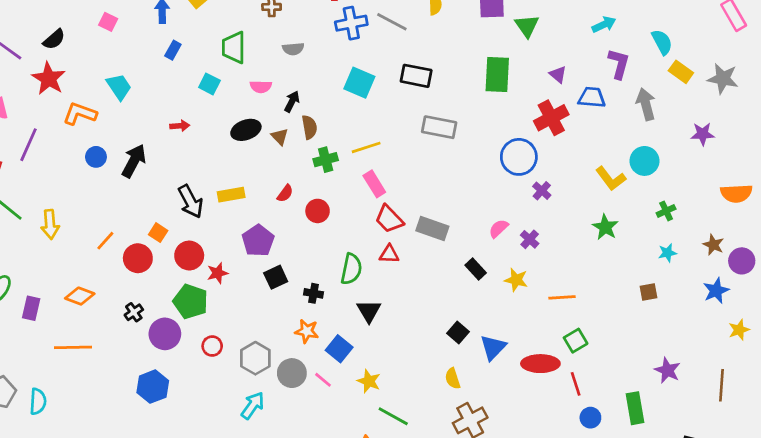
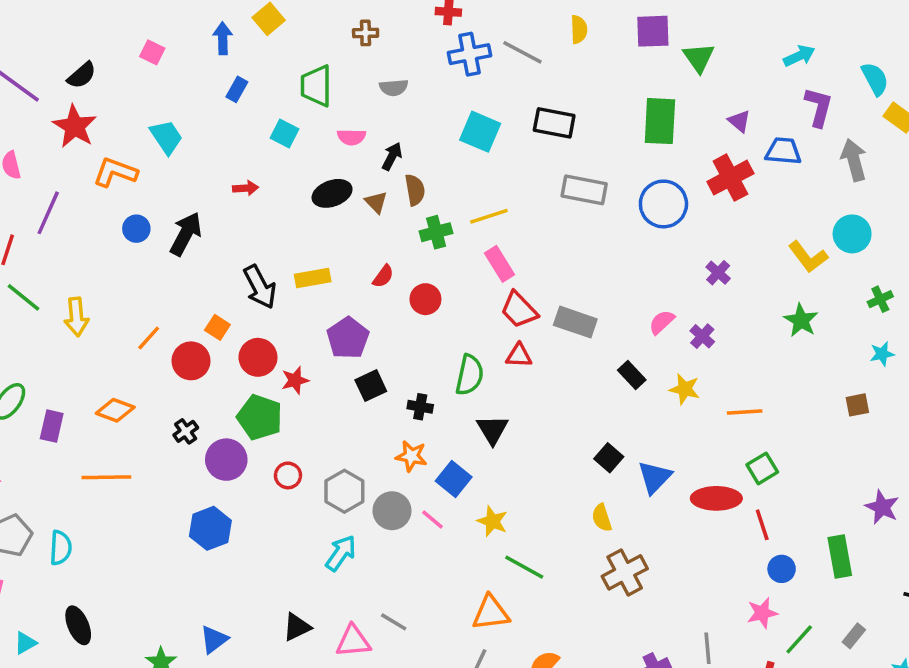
blue circle: (519, 157) -> (663, 204), moved

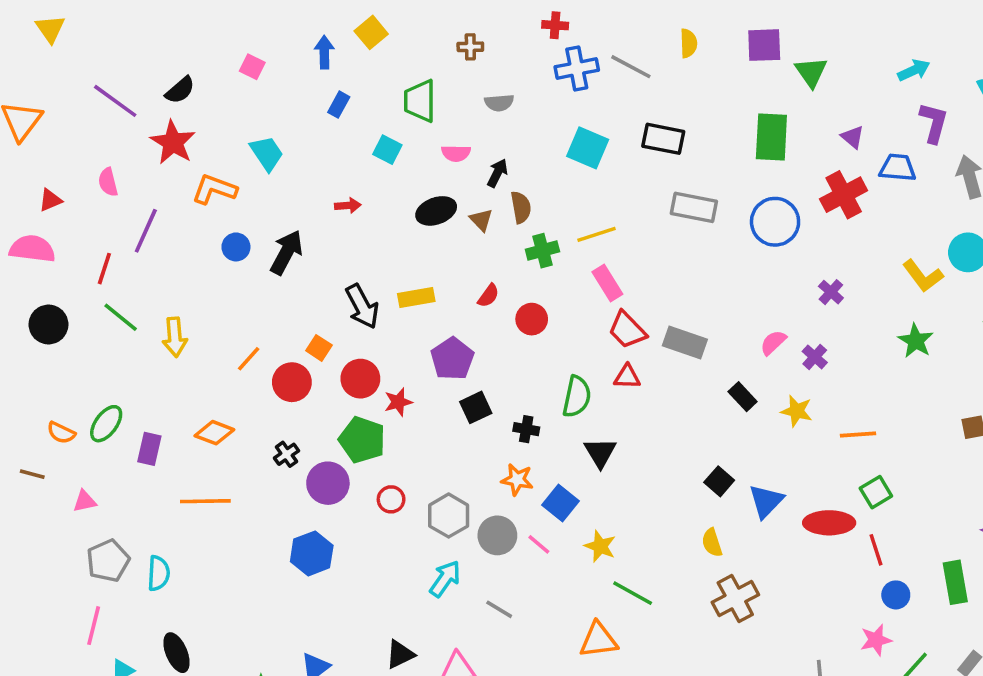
gray line: (394, 622) -> (499, 609), moved

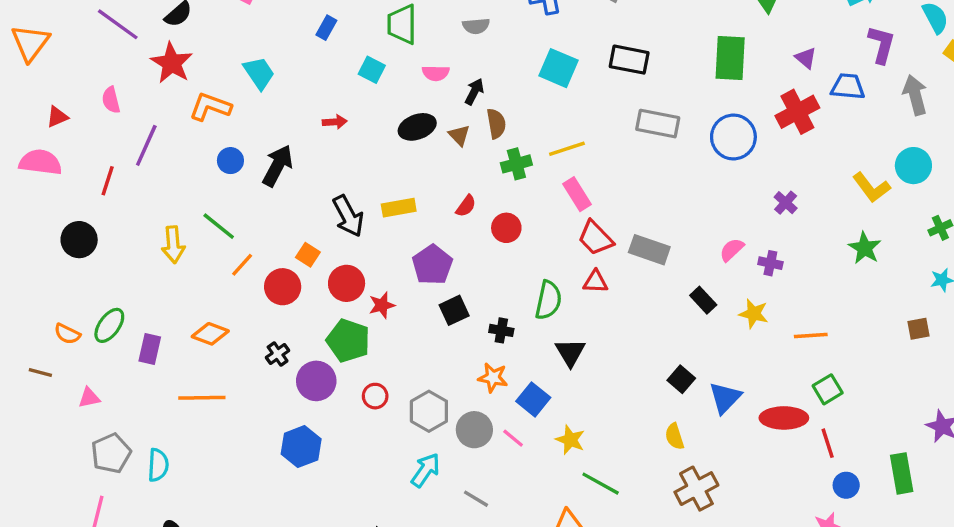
green line: (121, 317) -> (219, 226), moved
black circle: (48, 324) -> (79, 240), moved
purple cross: (815, 357) -> (770, 263), turned -30

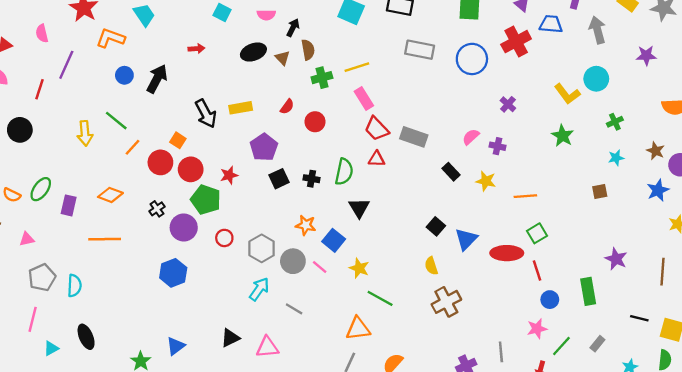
red circle: (347, 283) -> (191, 169), moved
black cross: (501, 330) -> (312, 179), moved

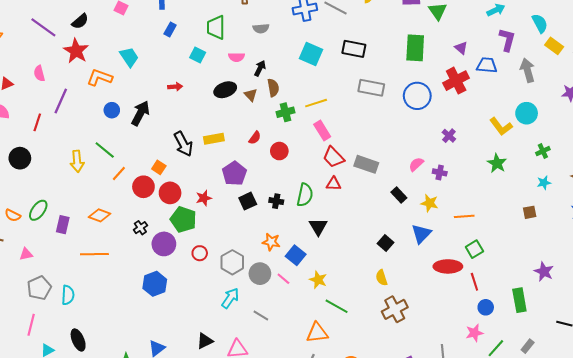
blue triangle: (466, 239) -> (421, 234), moved

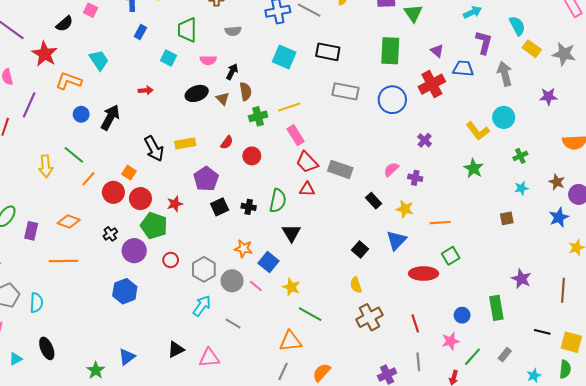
black semicircle: (80, 21) -> (64, 24), moved
red line: (474, 282) -> (415, 323), moved

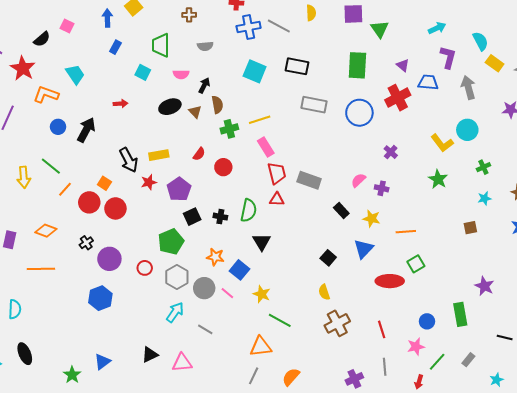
red trapezoid: (307, 162) -> (277, 173), turned -150
red star: (175, 204) -> (149, 182), moved
green pentagon: (154, 226) -> (171, 242), moved, turned 30

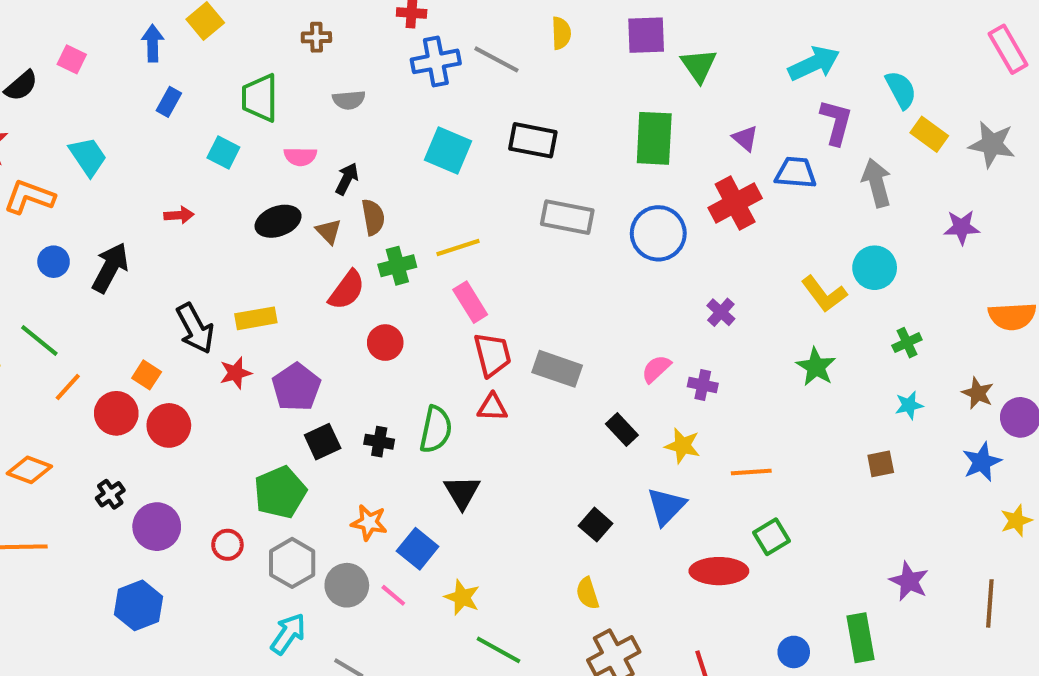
cyan arrow: (437, 28) -> (814, 63), size x1.4
red semicircle: (199, 154) -> (347, 290), moved, size x1.5

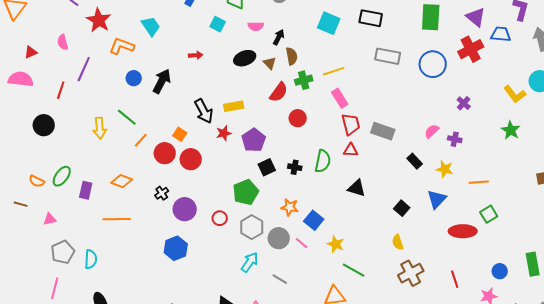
purple triangle: (745, 138) -> (476, 17), size x1.5
black triangle: (462, 492) -> (357, 188), moved, turned -42

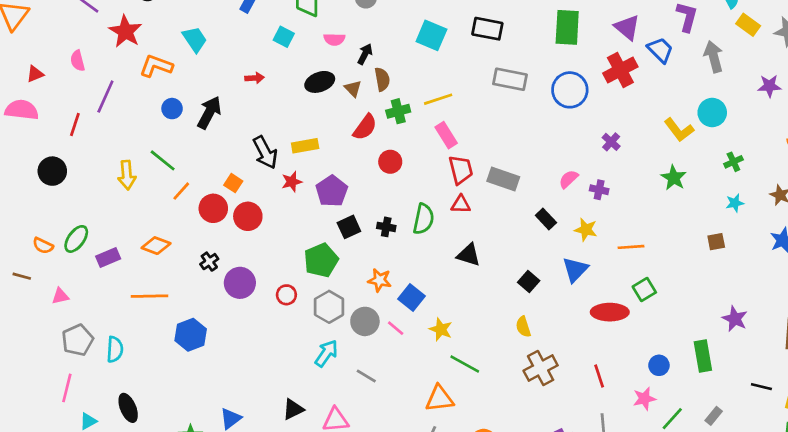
blue trapezoid: (501, 34) -> (660, 50), turned 40
purple rectangle: (86, 190) -> (108, 258), turned 54
blue hexagon: (176, 248) -> (191, 335), moved

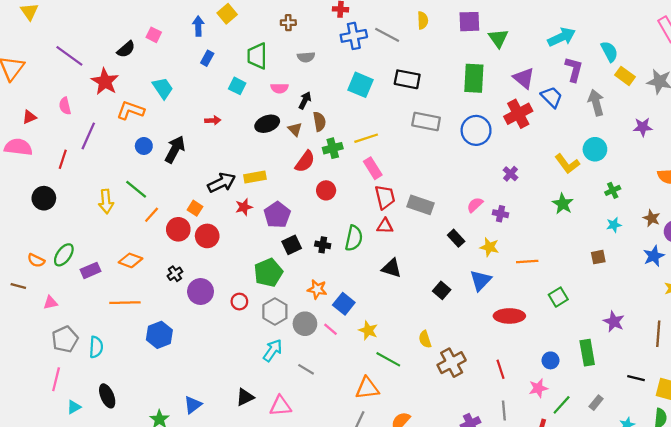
black arrow: (265, 152) -> (222, 183), turned -88
green square: (644, 289) -> (558, 297), moved
yellow semicircle: (523, 327) -> (425, 339), moved

